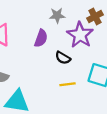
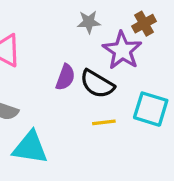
purple semicircle: (41, 38) -> (65, 77), moved
black semicircle: (63, 58) -> (97, 84), size x1.5

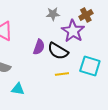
cyan triangle: (30, 147) -> (18, 89), size x0.6

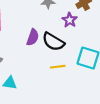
purple star: (73, 31) -> (70, 20), size x0.6

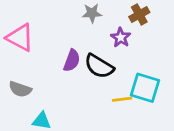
yellow line: (58, 67) -> (122, 99), moved

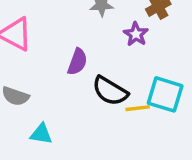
black semicircle: (99, 66) -> (110, 91), moved

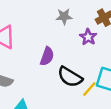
yellow line: (138, 108) -> (89, 89), turned -42

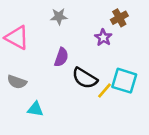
gray star: (64, 16) -> (59, 17), moved

